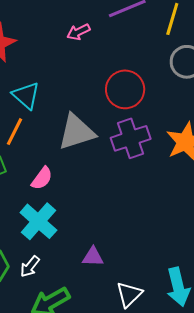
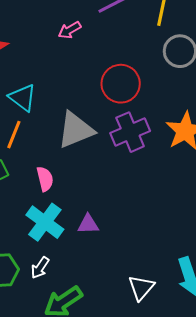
pink semicircle: (42, 178) -> (45, 179), turned -45
purple triangle: (93, 257) -> (88, 224), moved

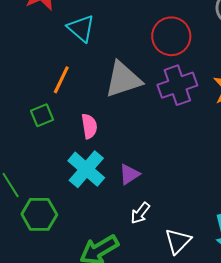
cyan triangle: (22, 98) -> (81, 28), moved
purple triangle: (88, 224) -> (129, 174), turned -35
white arrow: (40, 268) -> (140, 213), moved

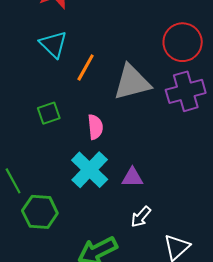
cyan triangle: (81, 28) -> (53, 44), moved
orange line: (61, 80) -> (86, 67), moved
purple triangle: (129, 174) -> (132, 177), turned 30

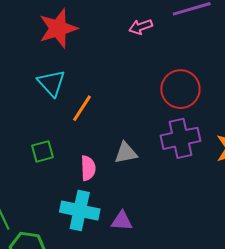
gray triangle: (132, 82) -> (126, 153), moved, size x0.6
cyan cross: (90, 170) -> (80, 211), turned -36

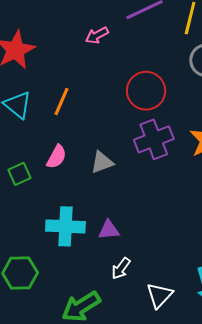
orange line: (82, 108) -> (61, 101), moved
pink semicircle: (88, 168) -> (57, 157), moved, turned 40

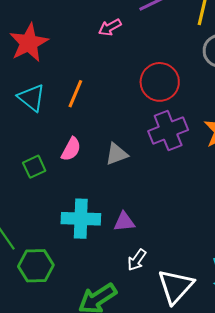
white triangle: (159, 295) -> (176, 286), size x1.4

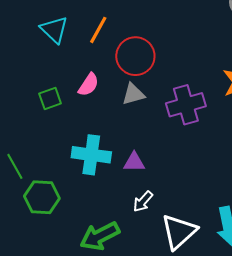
red circle: (160, 82) -> (135, 56), moved
purple cross: (168, 131) -> (186, 105), moved

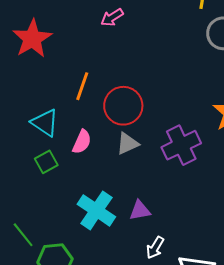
cyan triangle: (54, 30) -> (45, 123), moved
cyan cross: (91, 155) -> (96, 210), turned 36

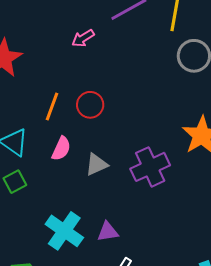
red circle: (123, 106) -> (90, 105), moved, size x0.7
pink semicircle: (82, 142) -> (61, 149), moved

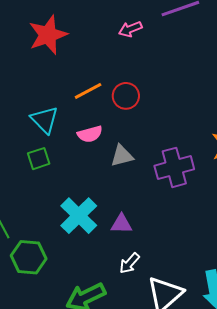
orange line: (52, 106) -> (88, 91), turned 32
pink semicircle: (61, 149) -> (90, 134), turned 40

